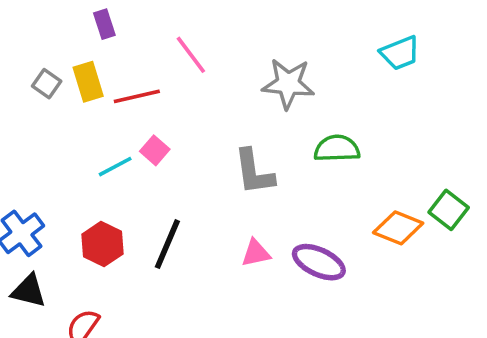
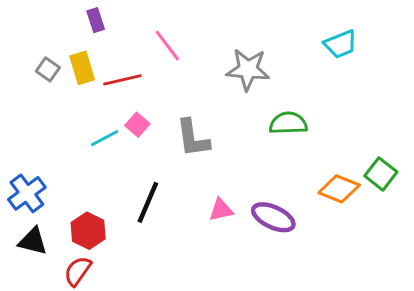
gray L-shape: (254, 172) -> (193, 138), moved
red hexagon: (103, 244) -> (88, 231), moved

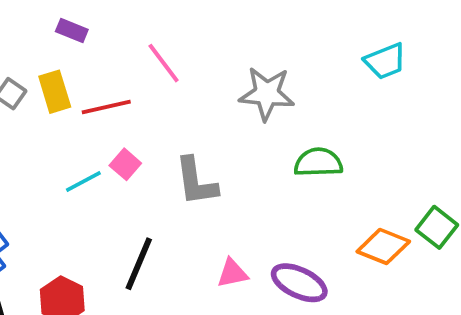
purple rectangle: (96, 20) -> (72, 31), turned -50

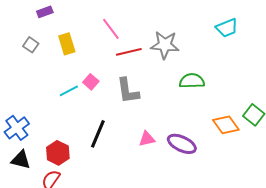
purple rectangle: (72, 31) -> (45, 12), moved, turned -42
yellow rectangle: (55, 92) -> (67, 44), moved
red line: (106, 107) -> (129, 52), moved
orange diamond: (383, 246) -> (226, 125), turned 32

